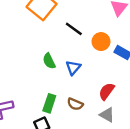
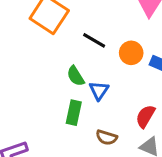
green semicircle: (49, 61) -> (76, 76), moved
green rectangle: (49, 103) -> (74, 113), moved

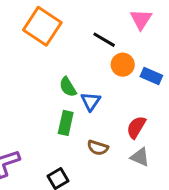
black line: (94, 40) -> (104, 40), moved

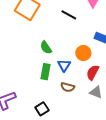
orange circle: (123, 65) -> (83, 53), moved
blue triangle: (91, 101) -> (64, 65), moved

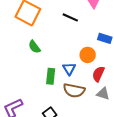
green semicircle: (46, 47) -> (34, 47), moved
brown semicircle: (68, 87) -> (74, 90), size x1.5

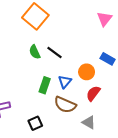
black line: (70, 17) -> (55, 53), moved
gray triangle: (103, 94) -> (89, 122), moved

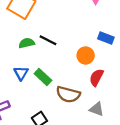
green semicircle: (35, 52) -> (27, 43), turned 112
blue triangle: (65, 82) -> (21, 73), moved
green rectangle: (45, 85) -> (43, 77), turned -56

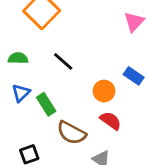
green semicircle: (27, 43) -> (18, 58), moved
red semicircle: (96, 77) -> (111, 121), turned 84

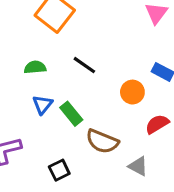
red semicircle: (111, 121) -> (157, 124), moved, turned -60

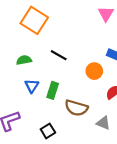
green rectangle: (71, 114) -> (53, 90), turned 63

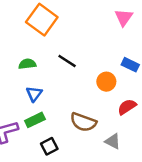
green rectangle: (53, 90) -> (35, 120), moved, turned 42

